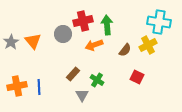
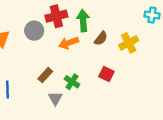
cyan cross: (159, 22) -> (152, 15), moved, size x0.6
brown semicircle: (125, 50) -> (101, 38), moved
red square: (137, 77) -> (106, 74), moved

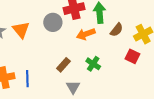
red square: (106, 74) -> (132, 56), moved
green cross: (72, 82) -> (93, 64), moved

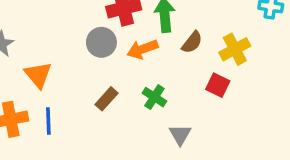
gray circle: (53, 22) -> (101, 42), moved
orange triangle: (21, 30) -> (38, 75), moved
gray triangle: (73, 87) -> (180, 135), moved

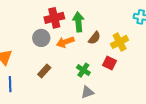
green cross: (154, 97) -> (83, 70), moved
gray triangle: (180, 135) -> (87, 92), turned 40

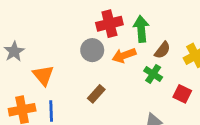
red square: (109, 63) -> (182, 94), moved
green cross: (83, 70) -> (153, 74), moved

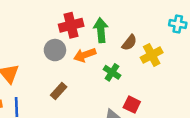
brown semicircle: (162, 50) -> (129, 43), moved
red square: (182, 94) -> (132, 105), moved

